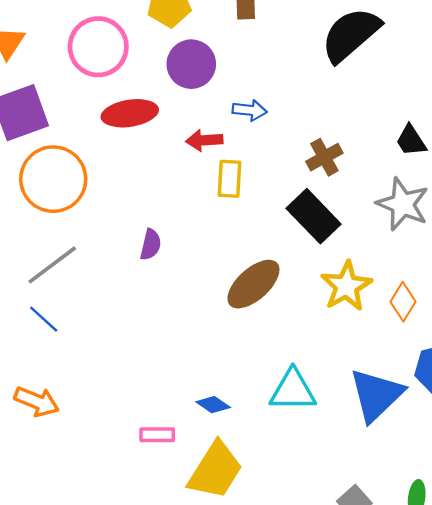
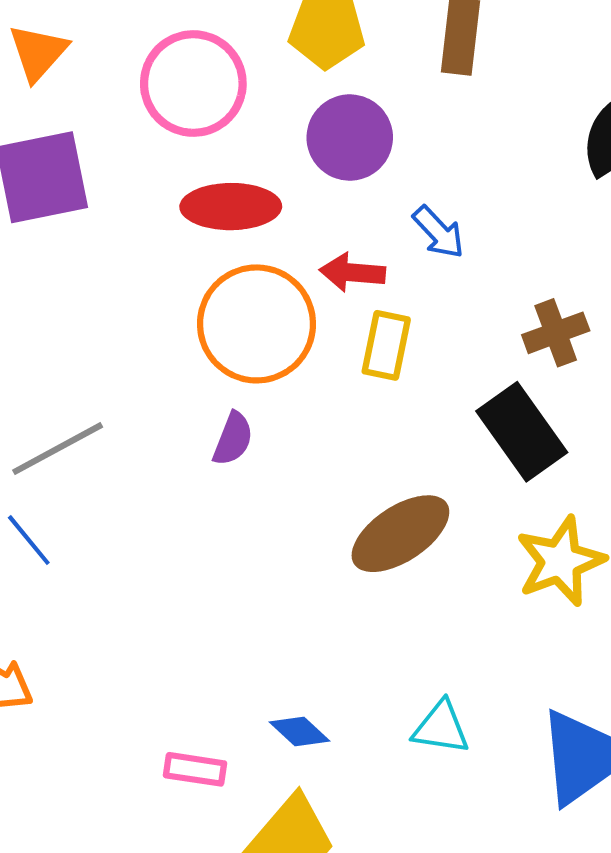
blue arrow: (250, 110) -> (439, 232), turned 32
orange circle: (53, 179) -> (257, 324), moved
cyan triangle: (293, 390) -> (441, 728), size x0.7

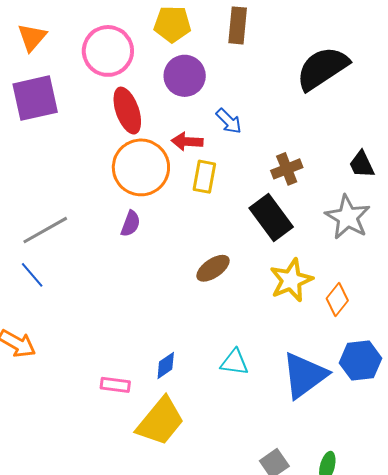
red ellipse: (231, 207) -> (127, 111), turned 72
brown ellipse: (400, 534) -> (213, 268), size x0.7
blue diamond: (299, 731) -> (166, 366), turned -76

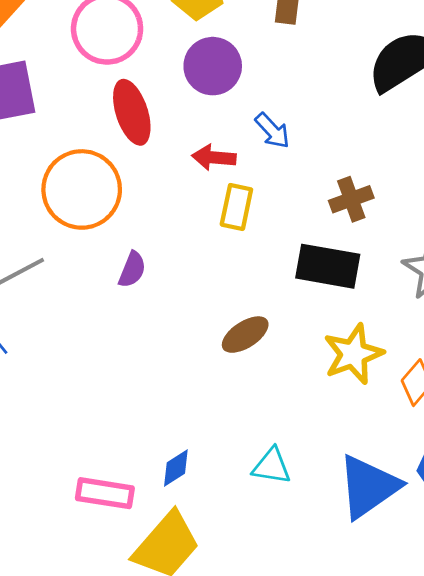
orange circle: (141, 167) -> (82, 189), moved
black rectangle: (271, 218) -> (328, 266), turned -45
pink rectangle: (115, 385) -> (105, 493), size x1.4

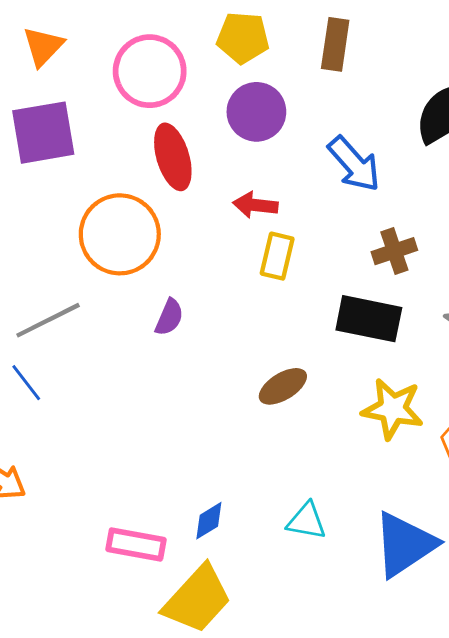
blue arrow: (272, 131) -> (354, 164), moved, size x1.5
yellow star: (353, 354) -> (393, 409), turned 30

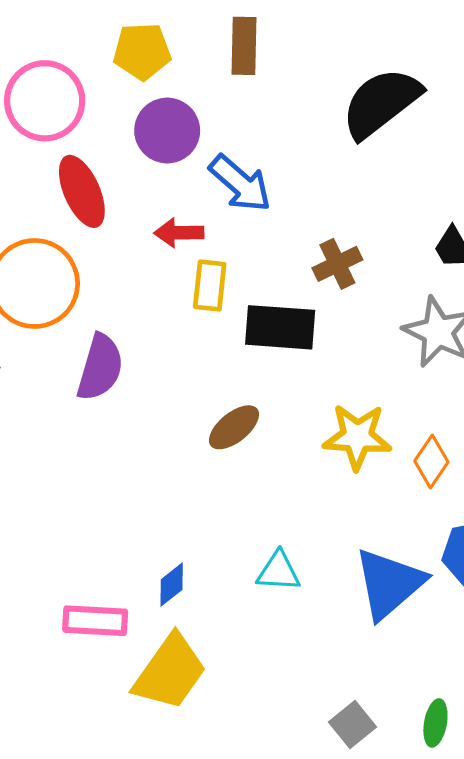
blue arrow: (354, 164) -> (240, 183), moved
purple semicircle: (169, 317) -> (100, 367), size x1.6
black rectangle: (369, 319) -> (280, 327), moved

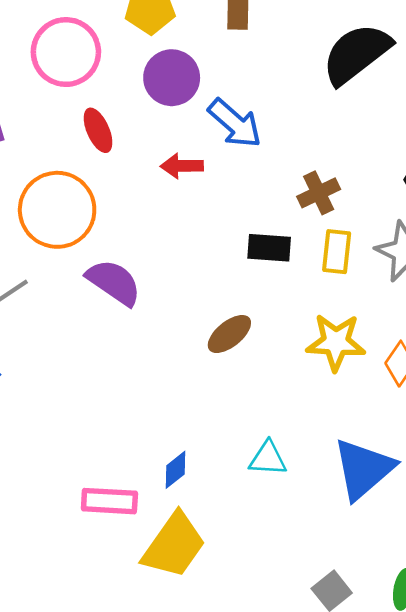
red ellipse: (82, 191) -> (98, 130), size x0.7
yellow rectangle: (210, 286) -> (337, 252), moved
black rectangle: (280, 327) -> (269, 248), size x0.7
purple semicircle: (100, 367) -> (114, 282), turned -72

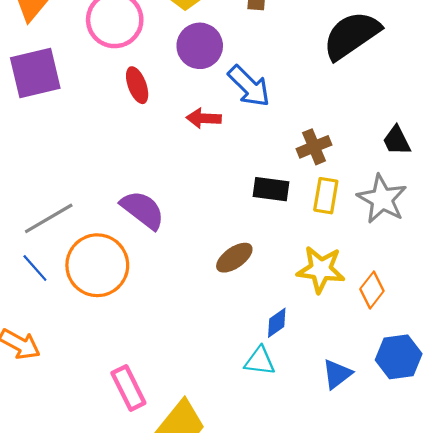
orange circle: (57, 210) -> (97, 265), moved
blue triangle: (363, 469) -> (337, 374), size x0.6
blue diamond: (176, 470) -> (277, 323), moved
pink rectangle: (109, 501) -> (128, 388), turned 57

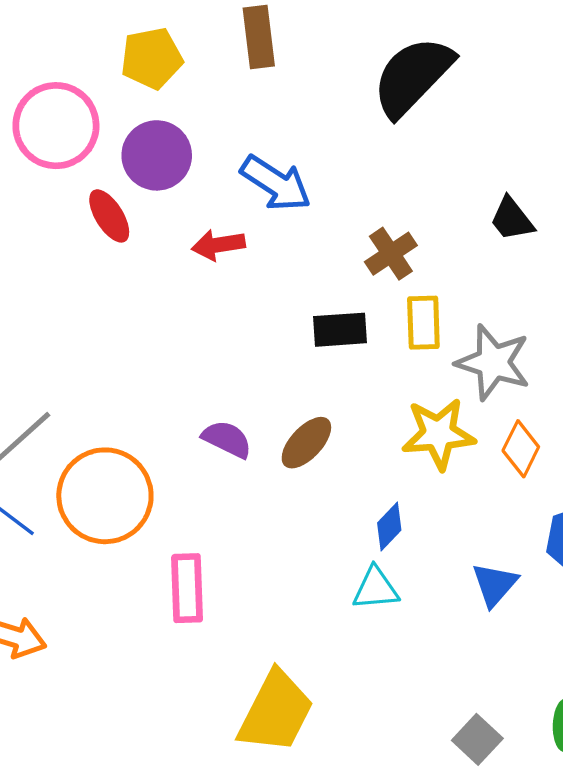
purple circle: (200, 46) -> (157, 155), moved
gray star: (382, 199) -> (493, 362), moved
purple semicircle: (143, 210) -> (227, 439), moved, size x0.7
pink rectangle: (128, 388) -> (187, 588), moved, turned 36

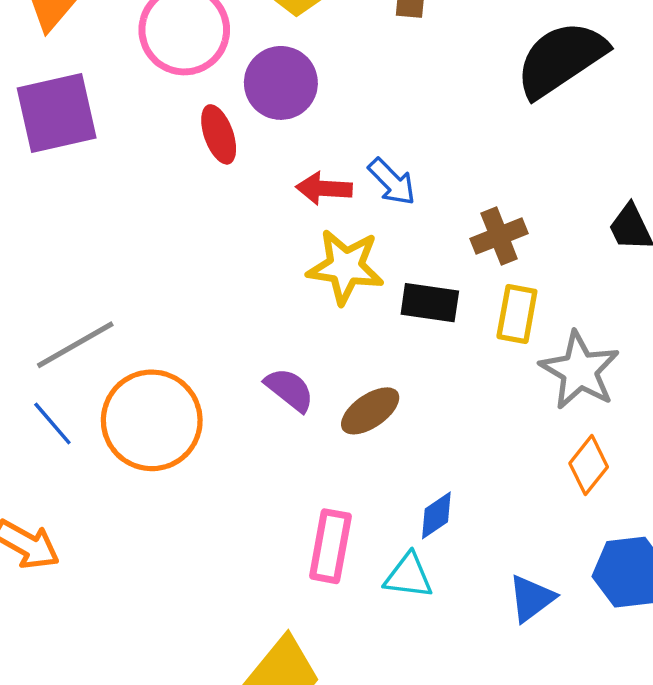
blue arrow: (276, 183) -> (392, 182), moved, size x0.7
yellow star: (438, 434) -> (345, 267), moved
pink rectangle: (187, 588) -> (330, 546), moved

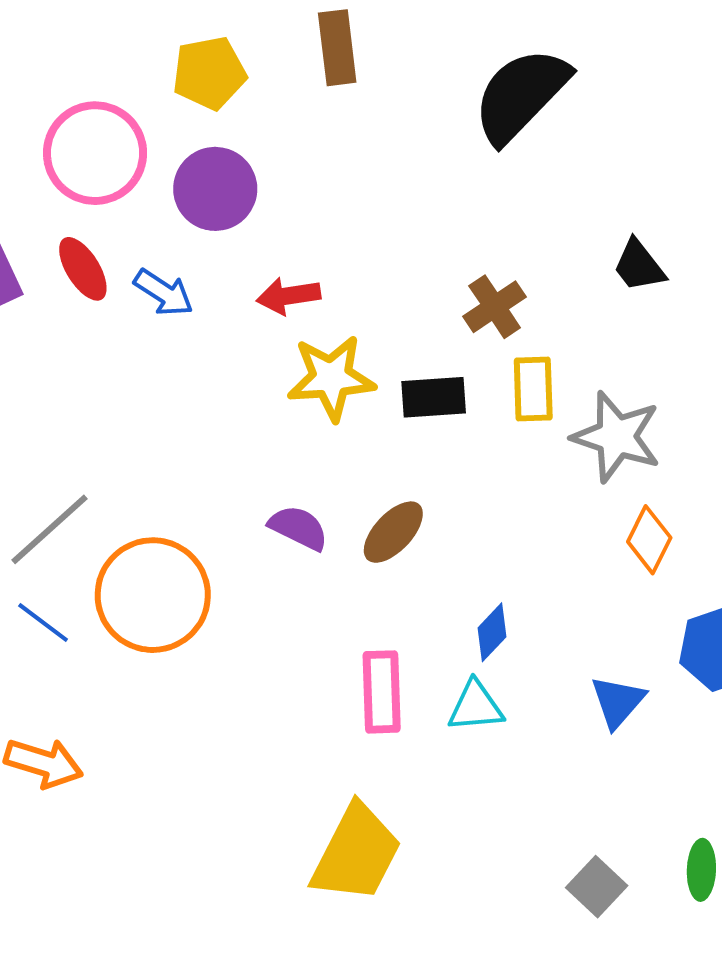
red ellipse: (219, 134) -> (83, 269), moved
blue arrow: (392, 182) -> (164, 293), moved

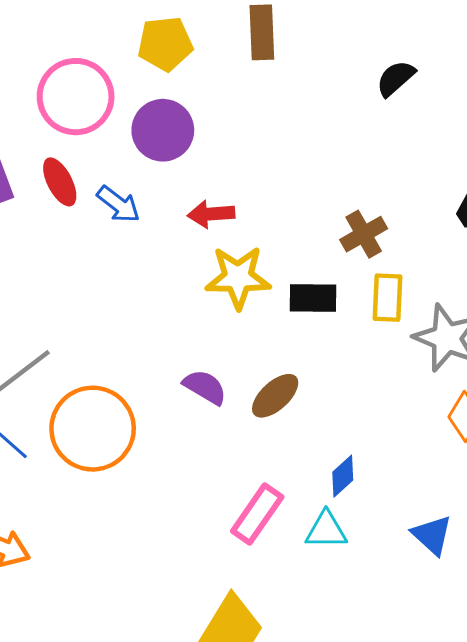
black semicircle: (521, 95) -> (396, 78), size x0.5
pink rectangle: (382, 692) -> (257, 514), turned 32
blue triangle: (618, 702) -> (432, 535), turned -33

